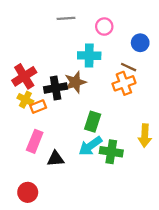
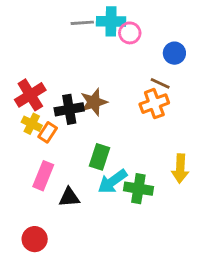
cyan cross: (89, 56) -> (111, 21), moved
orange rectangle: (38, 107) -> (48, 132), turned -35
green rectangle: (93, 122) -> (99, 157), moved

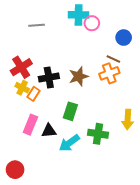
gray line: (82, 23) -> (37, 25), moved
brown star: (94, 102) -> (79, 76), moved
cyan arrow: (112, 181) -> (69, 143), moved
black triangle: (69, 197) -> (49, 131), moved
red circle: (35, 239) -> (15, 170), moved

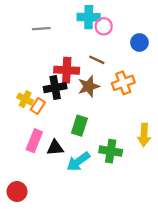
brown line: (113, 59) -> (97, 60), moved
red cross: (21, 67) -> (67, 70), moved, turned 35

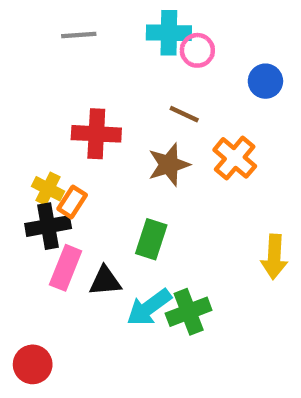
gray line: (41, 29) -> (79, 35), moved
red cross: (67, 70) -> (96, 134), moved
orange cross: (123, 83) -> (235, 158), turned -30
black cross: (55, 88) -> (48, 226), moved
green cross: (111, 151) -> (189, 312), moved, turned -30

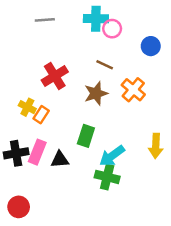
red cross: (96, 134) -> (55, 76), turned -35
black cross: (48, 226) -> (16, 153), moved
cyan arrow: (149, 307) -> (112, 156), moved
green cross: (189, 312) -> (107, 177), turned 35

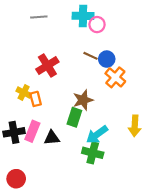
blue circle: (151, 46) -> (107, 59), moved
brown star: (96, 93) -> (83, 100), moved
orange rectangle: (41, 115) -> (36, 99), turned -48

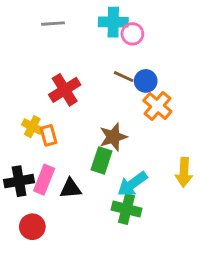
red circle: (16, 179) -> (32, 227), moved

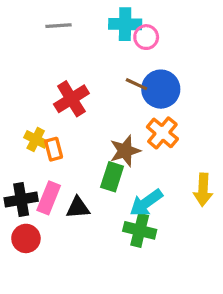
blue circle: (146, 81) -> (161, 89), size x1.5
orange cross: (157, 106) -> (162, 133), moved
red circle: (32, 227) -> (26, 238), moved

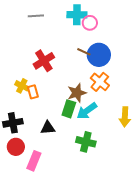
pink rectangle: (49, 198) -> (34, 161), moved
cyan arrow: (146, 203) -> (87, 111), moved

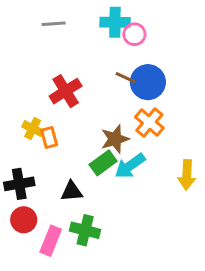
green rectangle: (69, 109) -> (103, 163), turned 36
green cross: (86, 142) -> (85, 230), moved

